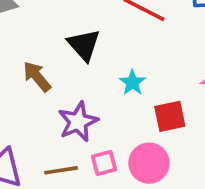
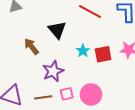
red square: (170, 116) -> (103, 54), moved

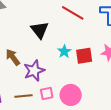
brown arrow: (31, 46) -> (13, 57), moved

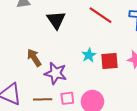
black triangle: (40, 30) -> (56, 20), moved
purple star: (34, 71) -> (56, 73), turned 30

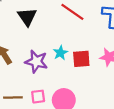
purple star: (56, 73) -> (36, 61), moved

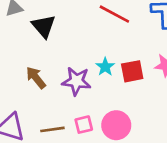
black triangle: (27, 17) -> (44, 26), moved

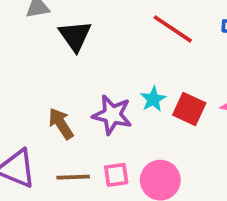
red square: (132, 71) -> (189, 109), turned 30
brown arrow: (36, 78) -> (61, 124), moved

